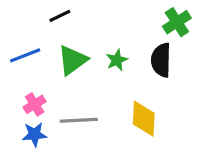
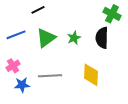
green cross: (177, 22) -> (112, 14), turned -30
pink cross: (35, 104) -> (13, 66), moved

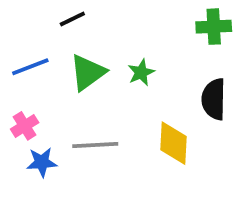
green cross: (112, 14) -> (214, 27), turned -30
black semicircle: (102, 38) -> (214, 99), moved

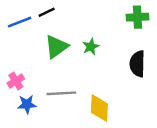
blue line: (30, 67) -> (20, 22), moved
yellow diamond: (174, 143) -> (99, 108), moved

